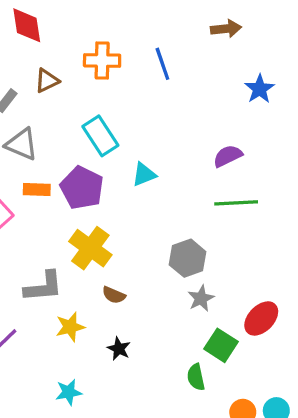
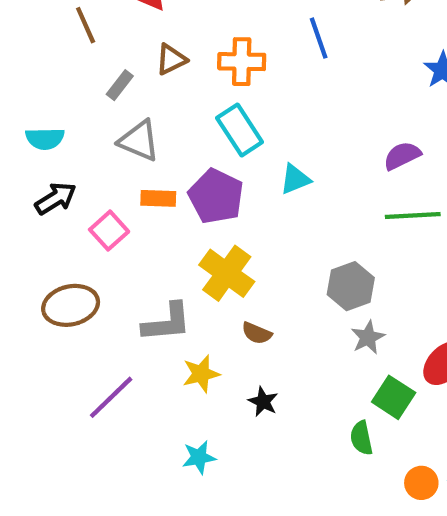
orange cross: (102, 60) -> (242, 62), moved

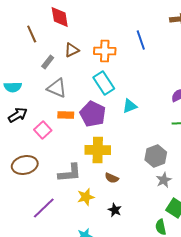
yellow cross: (227, 273) -> (98, 150), turned -35

